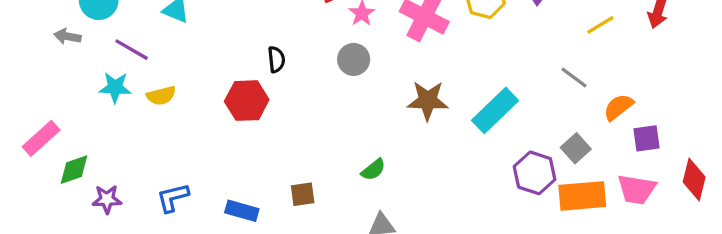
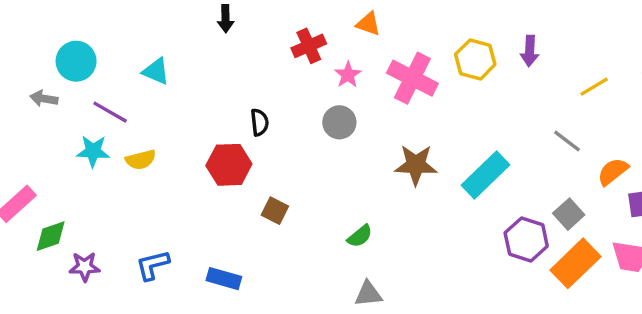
brown square: (303, 194) -> (275, 211), moved, turned 35
orange rectangle: (582, 196) -> (575, 263), turned -39

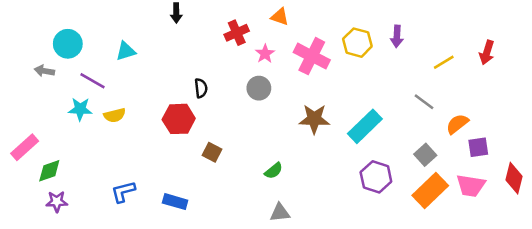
cyan triangle: (156, 71) -> (126, 51), turned -40
purple hexagon: (526, 240) -> (376, 177), moved
purple star: (85, 267) -> (57, 202), moved

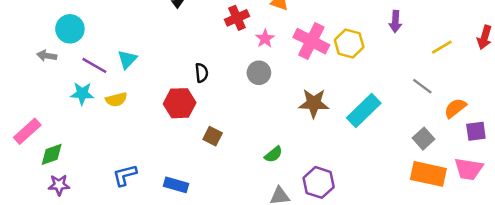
yellow hexagon: (357, 43) -> (349, 43), moved
cyan triangle: (126, 51) -> (127, 59), moved, turned -30
purple hexagon: (376, 177) -> (319, 182), moved
orange rectangle: (430, 190) -> (428, 174), turned 56

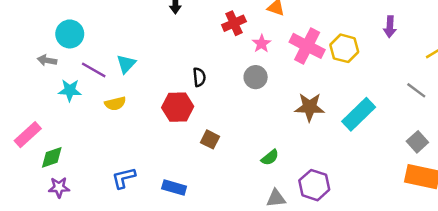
cyan star: (82, 93) -> (70, 90), moved

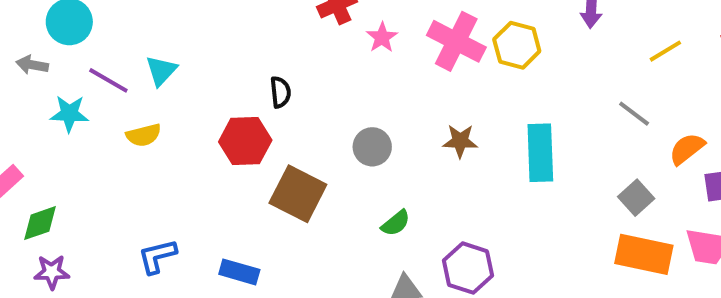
gray circle: (256, 77) -> (372, 147), moved
brown star: (310, 107) -> (460, 141), size x0.7
cyan rectangle: (359, 114) -> (540, 153), turned -48
brown square: (210, 139) -> (298, 194), size x1.8

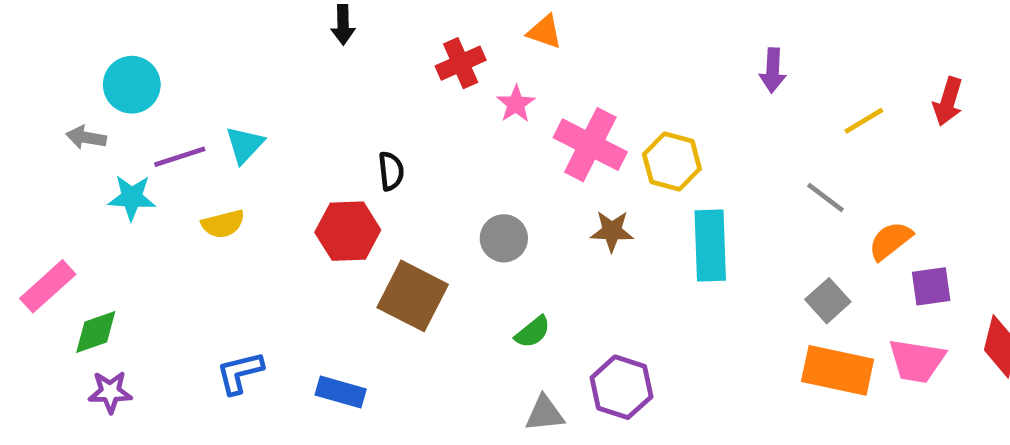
pink cross: (456, 41) -> (590, 145), moved
yellow hexagon: (517, 45) -> (672, 162), moved
purple line: (108, 80) -> (180, 157), turned -48

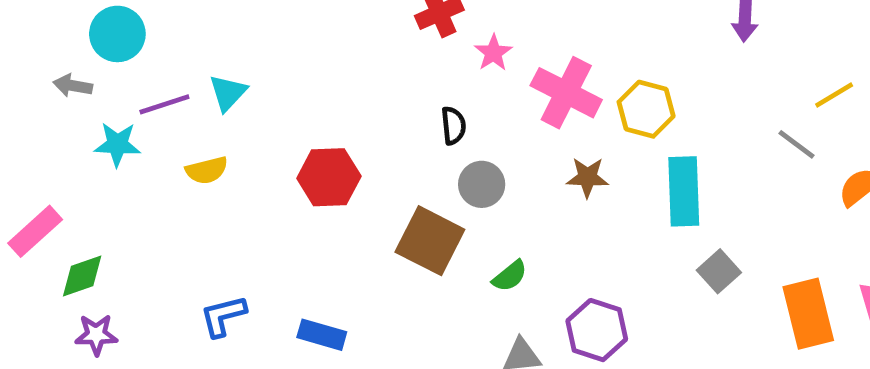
yellow line: (864, 121) -> (834, 95), moved
black semicircle: (391, 171) -> (453, 126), moved
brown square: (413, 296) -> (430, 241), moved
gray square: (828, 301) -> (719, 271), moved
orange rectangle: (838, 370) -> (808, 314), turned 64

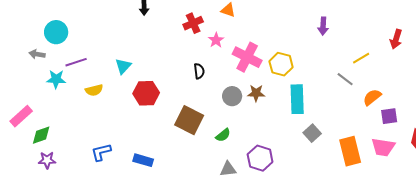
cyan triangle: (228, 93) -> (123, 66), moved
gray circle: (482, 184) -> (232, 96), moved

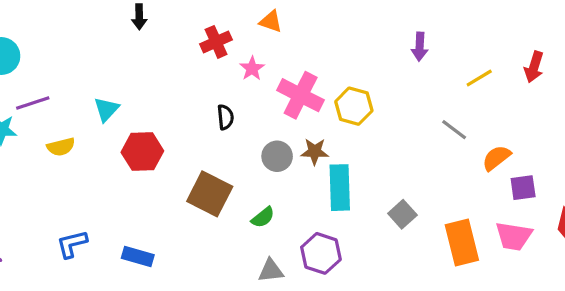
yellow line: (361, 58) -> (479, 78), moved
cyan rectangle: (297, 99) -> (340, 188), moved

